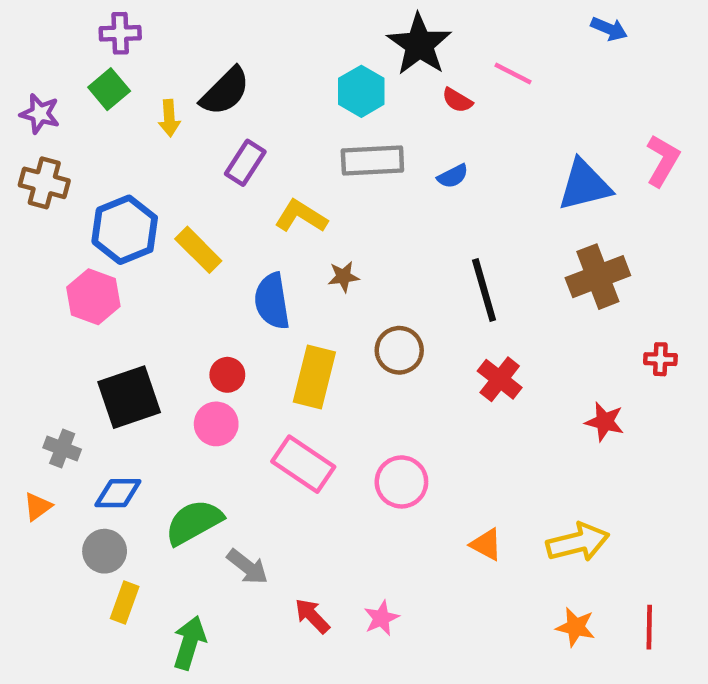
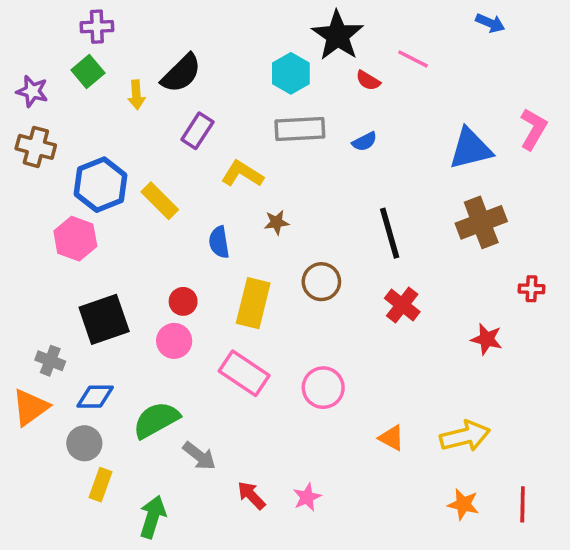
blue semicircle: (272, 301) -> (219, 242), size x0.7
orange triangle: (38, 507) -> (30, 407), size x1.6

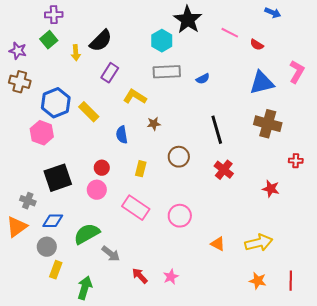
red semicircle: (368, 81) -> (257, 45), moved
brown cross: (481, 222) -> (268, 124), turned 36
yellow rectangle: (253, 303) -> (141, 169), size x0.6

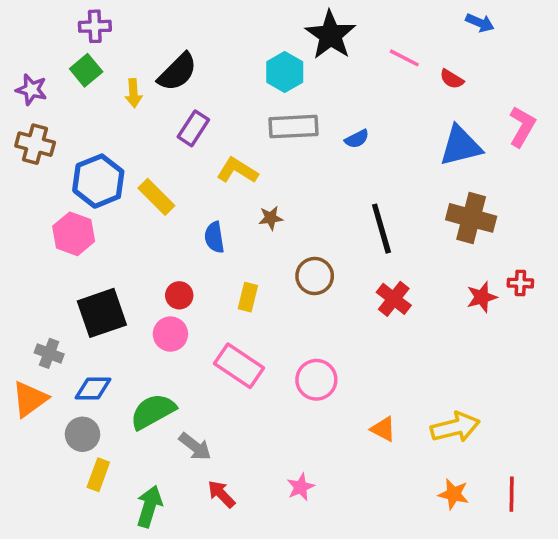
red star: (271, 189) -> (482, 297), moved, turned -30
red arrow: (140, 276) -> (221, 494), moved

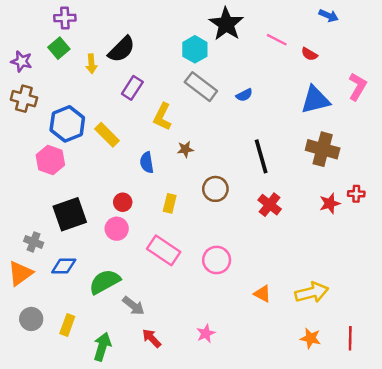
gray rectangle: (294, 127) -> (201, 87), turned 40
yellow L-shape: (237, 170) -> (162, 117), turned -96
gray circle: (83, 434) -> (31, 319), moved

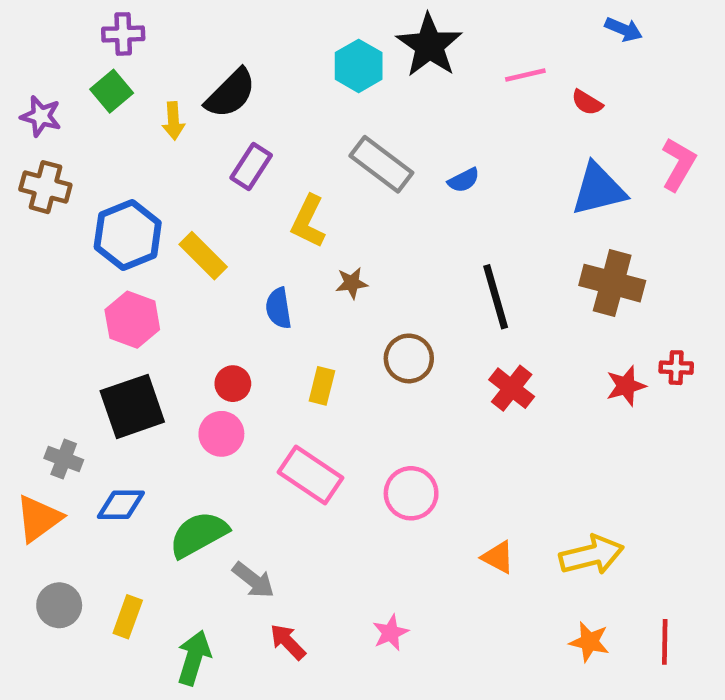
pink line: (277, 40) -> (525, 75), turned -40
cyan hexagon: (195, 49) -> (359, 66), moved
pink hexagon: (50, 160) -> (132, 320), moved

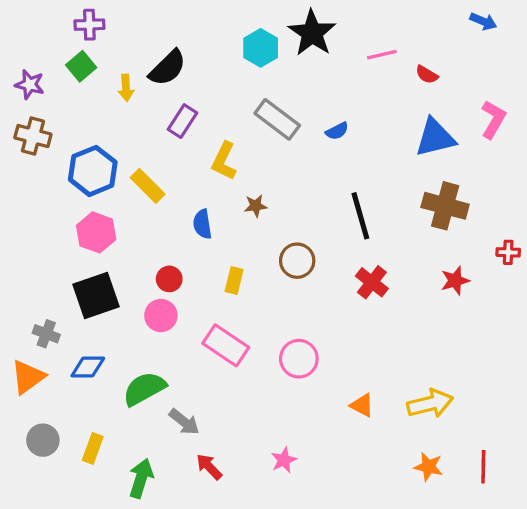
blue arrow: (624, 29) -> (483, 21), moved
red cross: (676, 368) -> (508, 252), moved

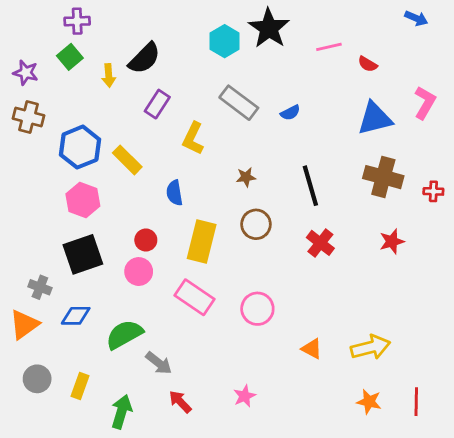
brown star: (256, 206) -> (246, 177), moved
red cross: (508, 252) -> (433, 191), moved
yellow rectangle: (234, 281) -> (202, 241), size x1.8

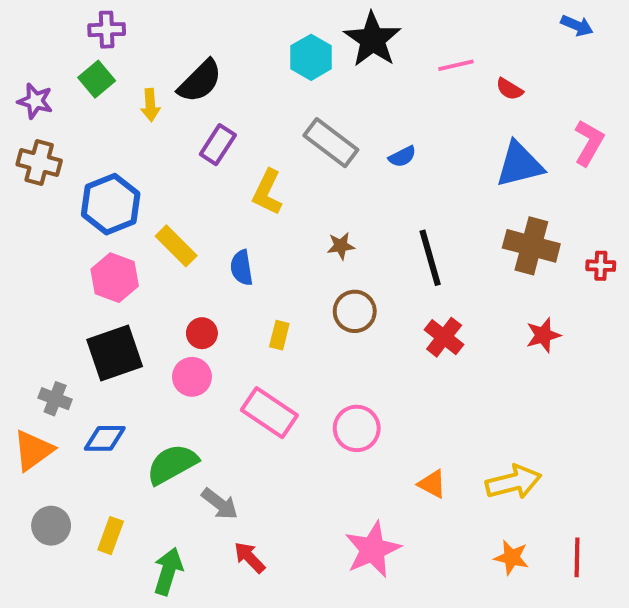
yellow rectangle: (127, 160) -> (176, 246), moved
yellow rectangle: (202, 241) -> (279, 335), size x0.5
pink star: (245, 396) -> (373, 549), moved, size x1.8

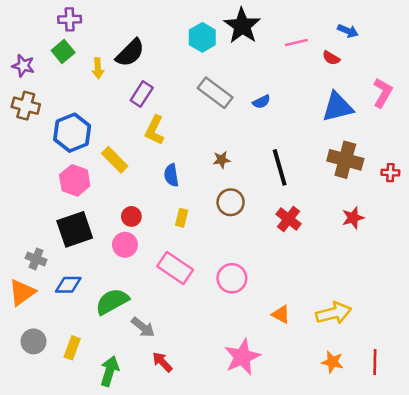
blue arrow: (577, 26) -> (348, 31), moved
yellow L-shape: (267, 192) -> (155, 130), moved
blue semicircle: (242, 268) -> (171, 175), moved

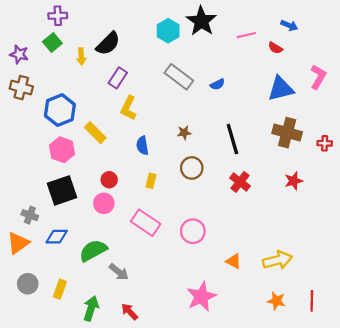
red arrow: (162, 362) -> (130, 312), moved

